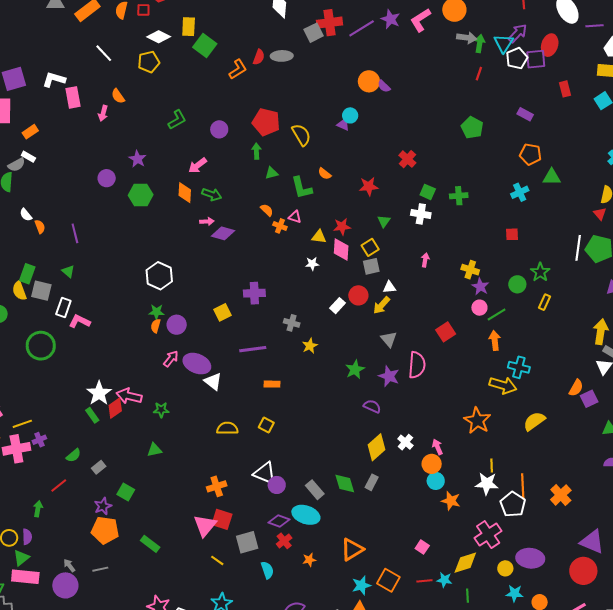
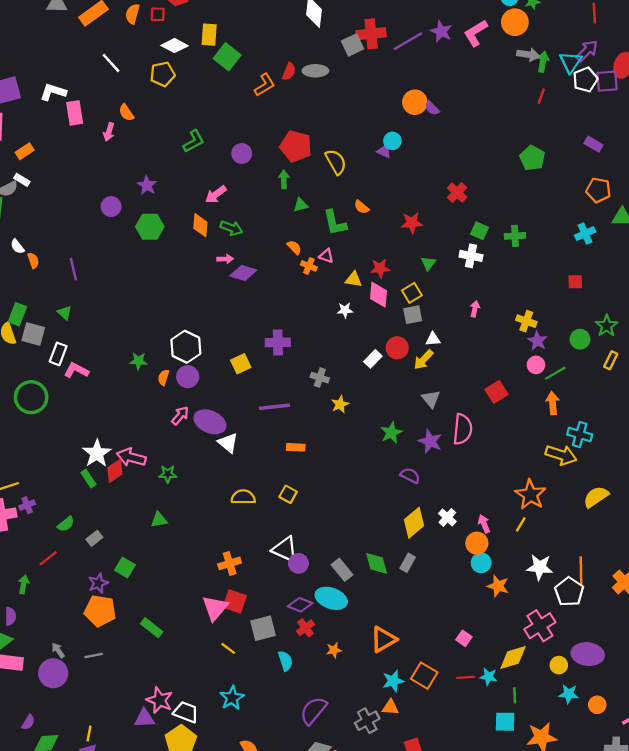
white hexagon: (159, 276) -> (186, 347), moved
green star: (157, 312) -> (139, 361), moved
yellow line: (492, 465) -> (521, 524), moved, turned 32

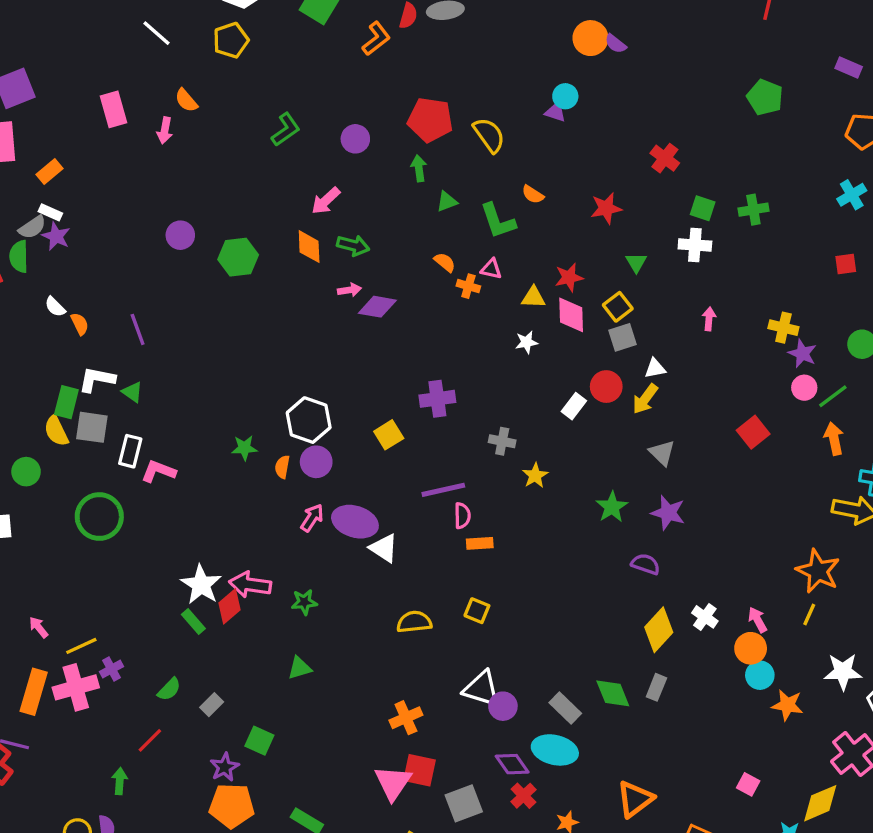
white L-shape: (53, 92) -> (97, 379), moved
purple star: (147, 185) -> (56, 236), moved
pink semicircle: (463, 429) -> (462, 516), moved, size x0.6
purple diamond: (300, 605) -> (512, 764), turned 40

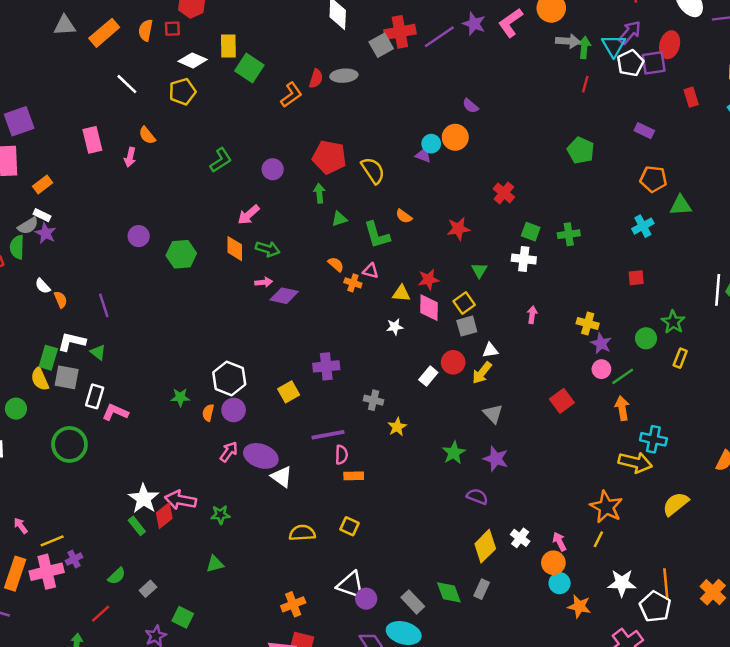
orange circle: (590, 38) -> (455, 137), moved

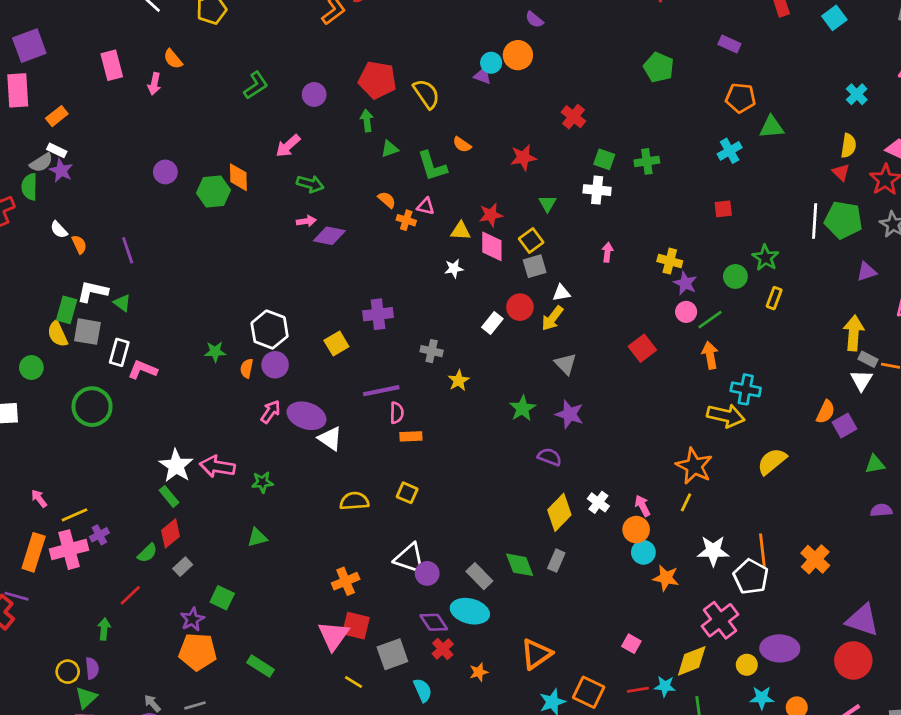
orange diamond: (235, 249) -> (238, 177), moved
red diamond: (164, 516) -> (170, 533), moved

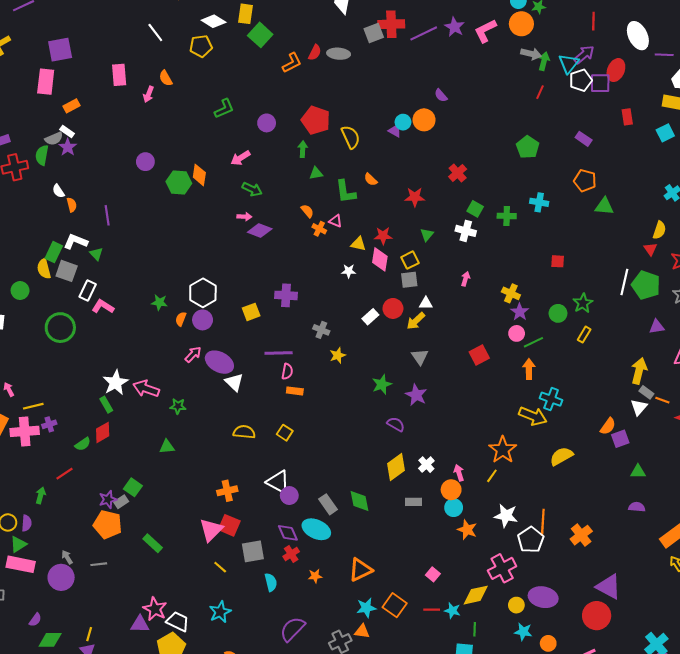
cyan cross: (730, 151) -> (539, 202), moved, turned 30
gray rectangle: (556, 561) -> (414, 502), moved, turned 56
gray rectangle: (183, 567) -> (121, 502), moved

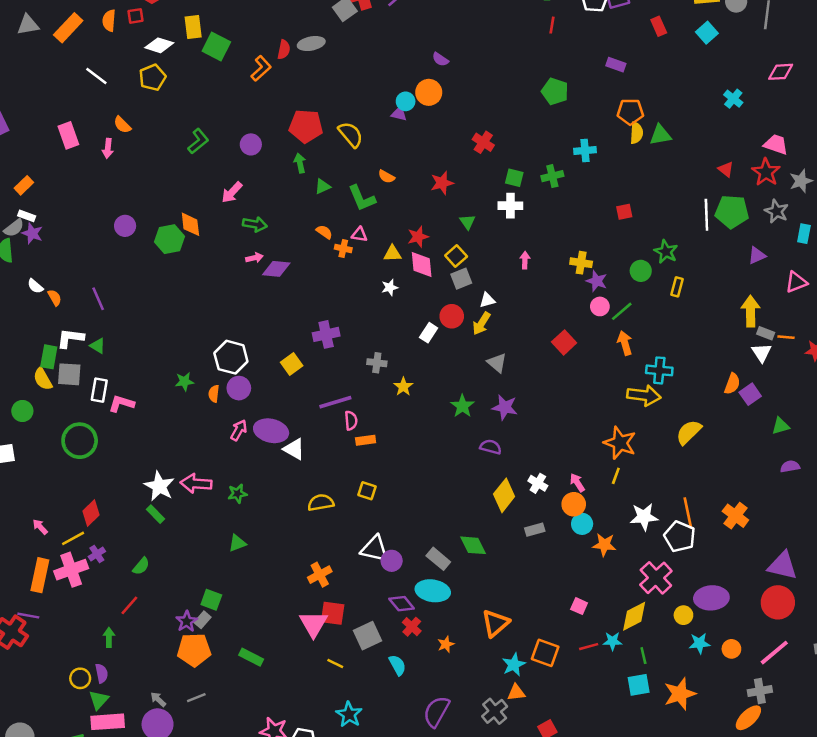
yellow semicircle: (659, 230) -> (636, 133), moved
red diamond: (103, 432) -> (91, 513), moved

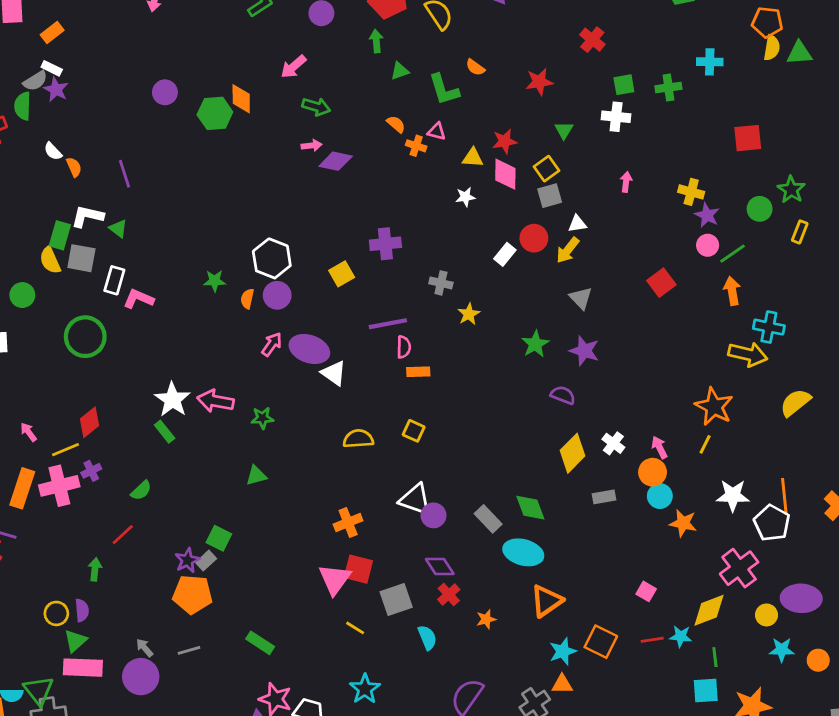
green square: (514, 178) -> (624, 85), turned -30
red square: (624, 212) -> (748, 138), size x1.5
cyan ellipse: (433, 591) -> (523, 552), moved
green rectangle: (251, 657) -> (260, 643), moved

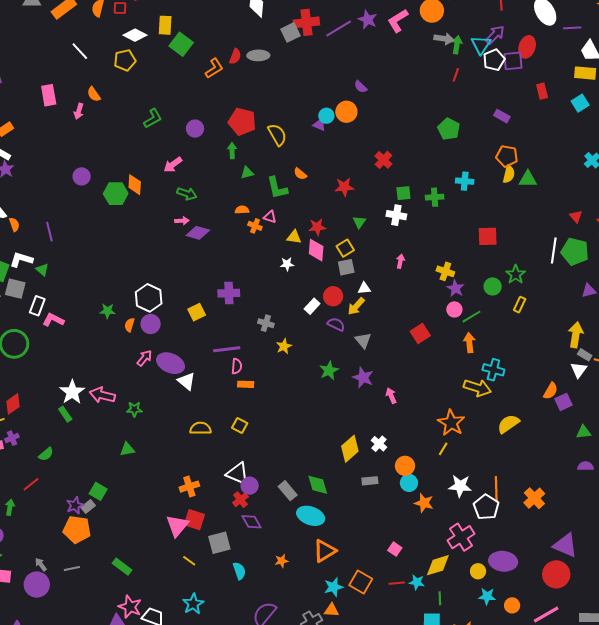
orange semicircle: (396, 124) -> (242, 210), turned -48
purple semicircle: (563, 395) -> (336, 324), moved
pink arrow: (659, 447) -> (391, 396), moved
red cross: (449, 595) -> (240, 500), moved

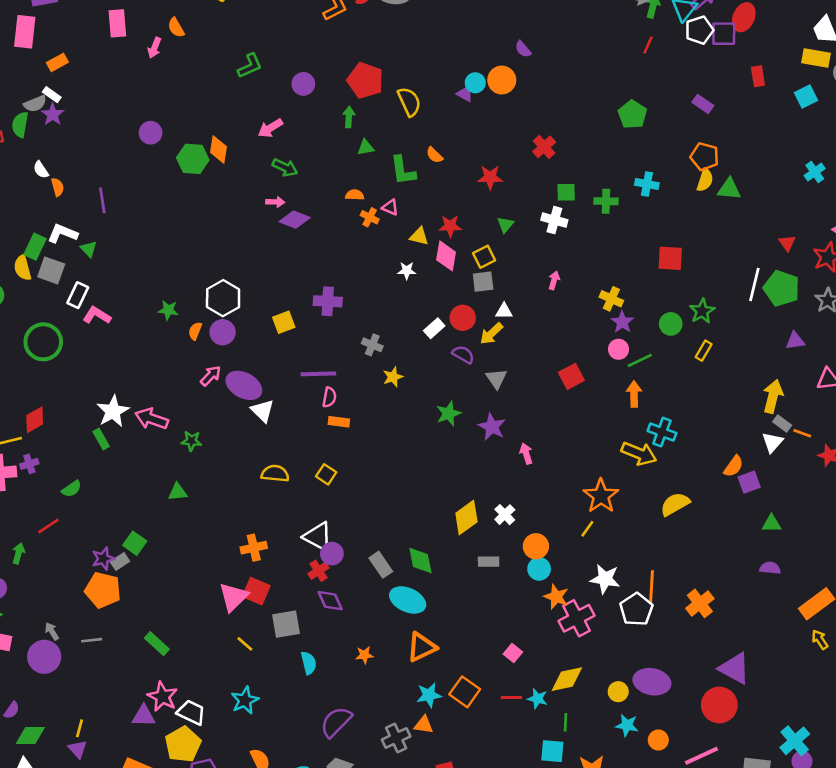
pink cross: (461, 537) -> (576, 618), moved

